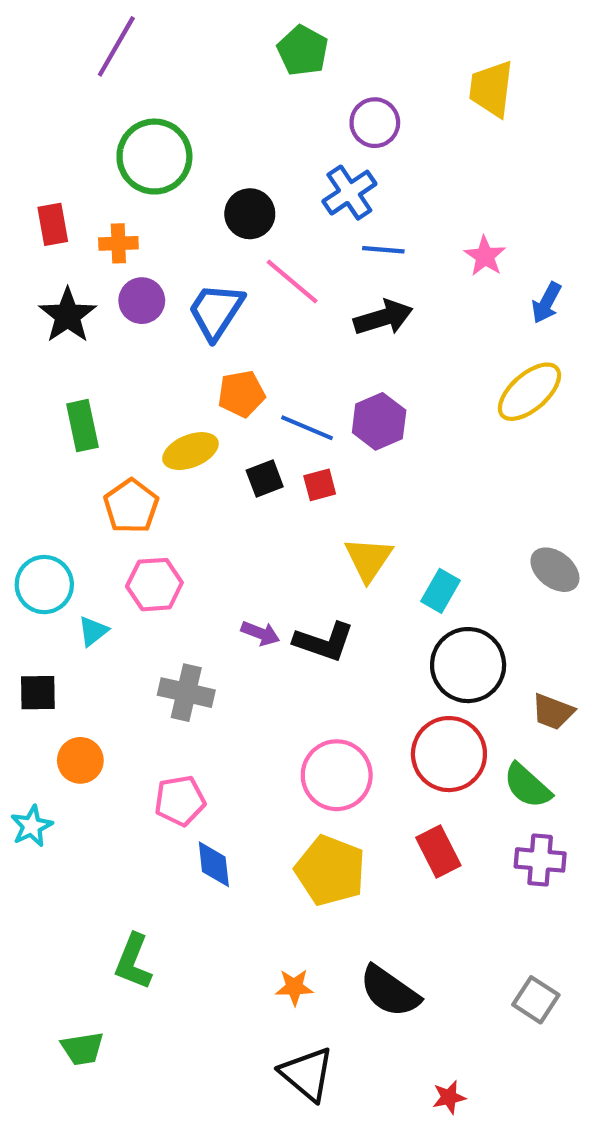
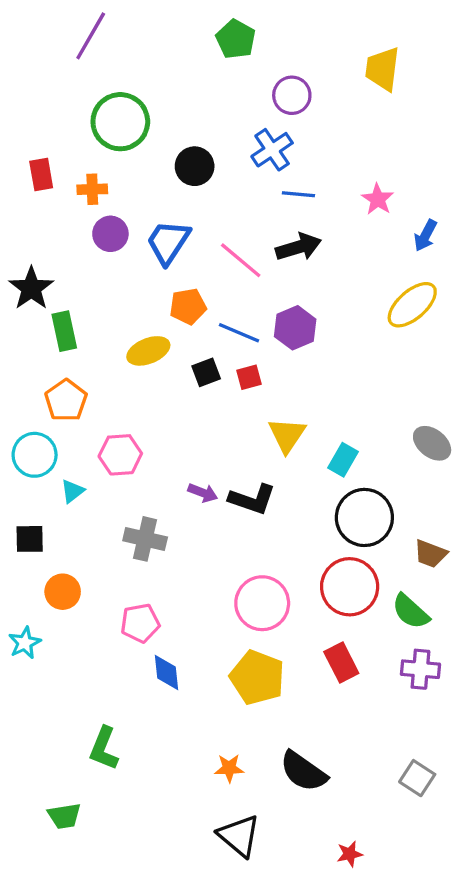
pink line: (292, 282) -> (241, 260), moved
black star: (68, 315) -> (31, 288), moved
orange pentagon: (131, 506) -> (66, 400), moved

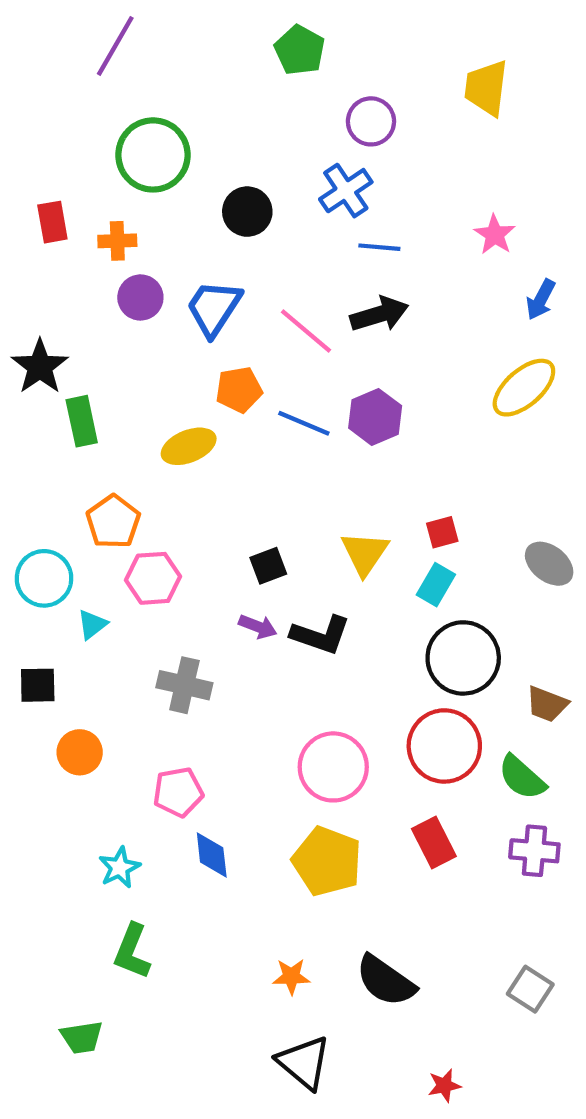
pink star: (378, 199) -> (495, 235), moved
black square: (206, 372) -> (268, 566), moved
red square: (249, 377) -> (442, 532), moved
orange pentagon: (66, 400) -> (113, 522), moved
cyan star: (25, 643) -> (119, 868), moved

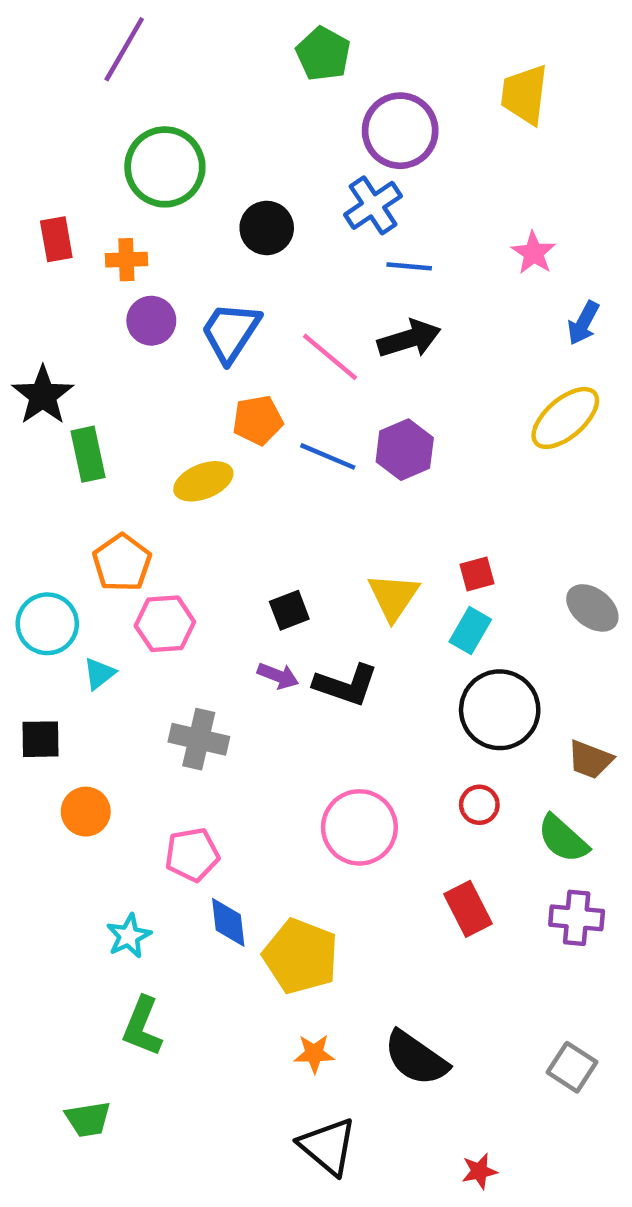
purple circle: (371, 121) -> (400, 131), size x1.4
red circle: (444, 746) -> (479, 805), size x0.5
yellow pentagon: (327, 861) -> (301, 956), moved

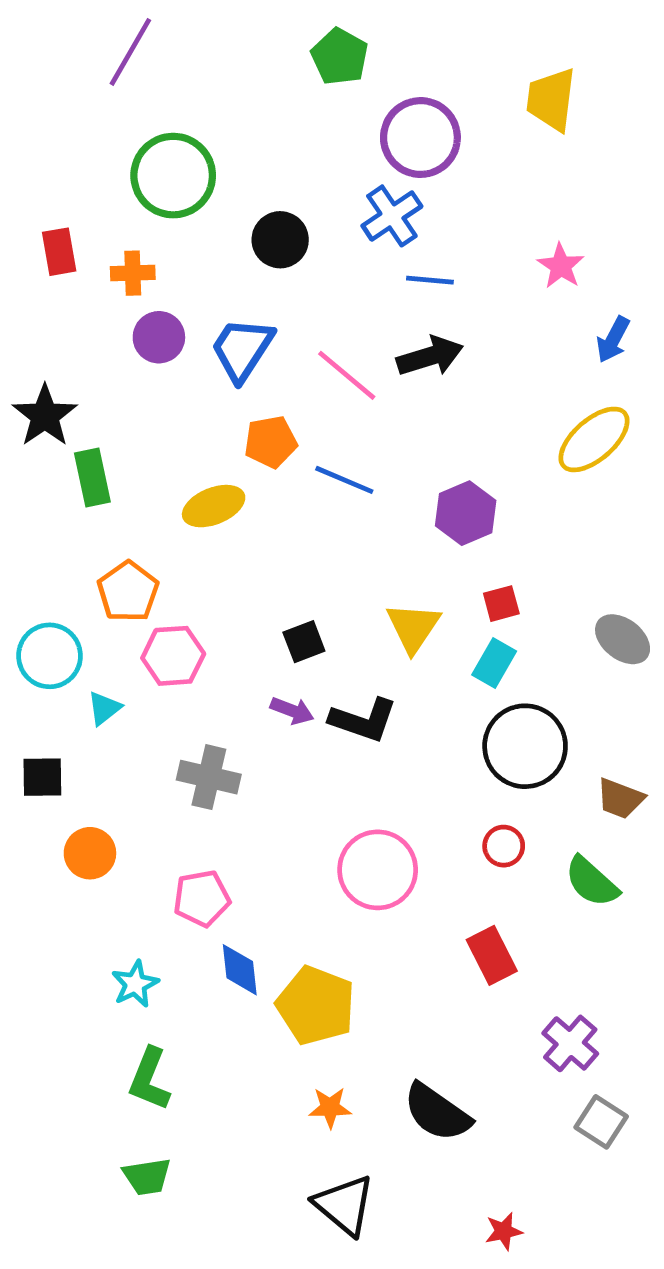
purple hexagon: (405, 450) -> (466, 513), moved
purple cross: (577, 918) -> (570, 1043), moved, turned 36
green trapezoid: (88, 1119) -> (147, 1177), moved

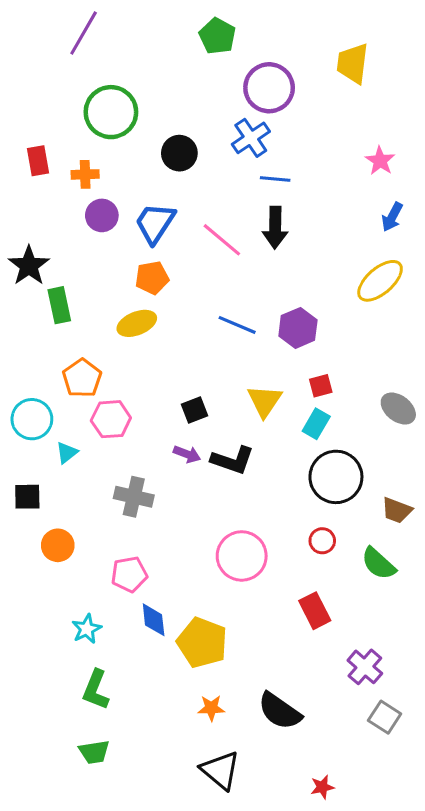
pink star: (561, 266) -> (380, 161), moved
black arrow: (430, 356) -> (275, 228), turned 108
orange pentagon: (271, 442) -> (152, 278), moved
blue line: (344, 480) -> (237, 325), moved

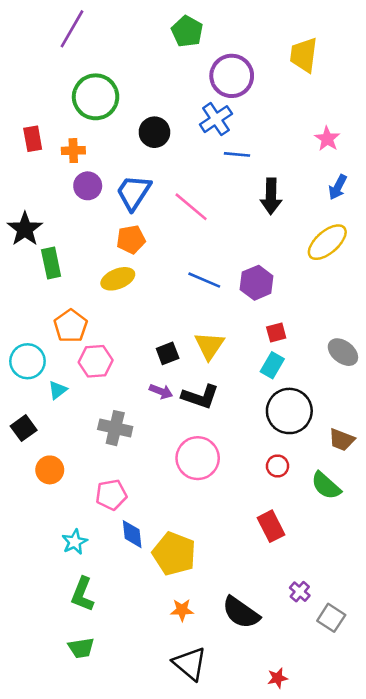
black arrow: (275, 228) -> (271, 196), moved
yellow triangle: (264, 401) -> (209, 346), moved
black square: (27, 497) -> (24, 428), turned -35
pink circle: (242, 556) -> (198, 458), moved
purple cross: (365, 667) -> (300, 592), moved, size x0.7

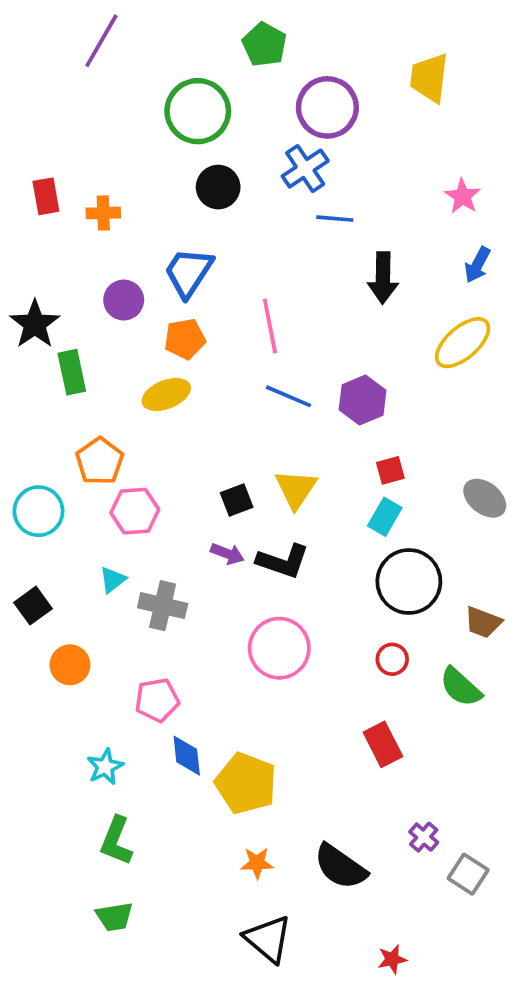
green circle: (96, 97) -> (198, 111), moved
purple circle: (88, 186) -> (124, 300), moved
pink line: (191, 207) -> (270, 326), moved, turned 39
cyan triangle: (58, 390) -> (113, 580), moved

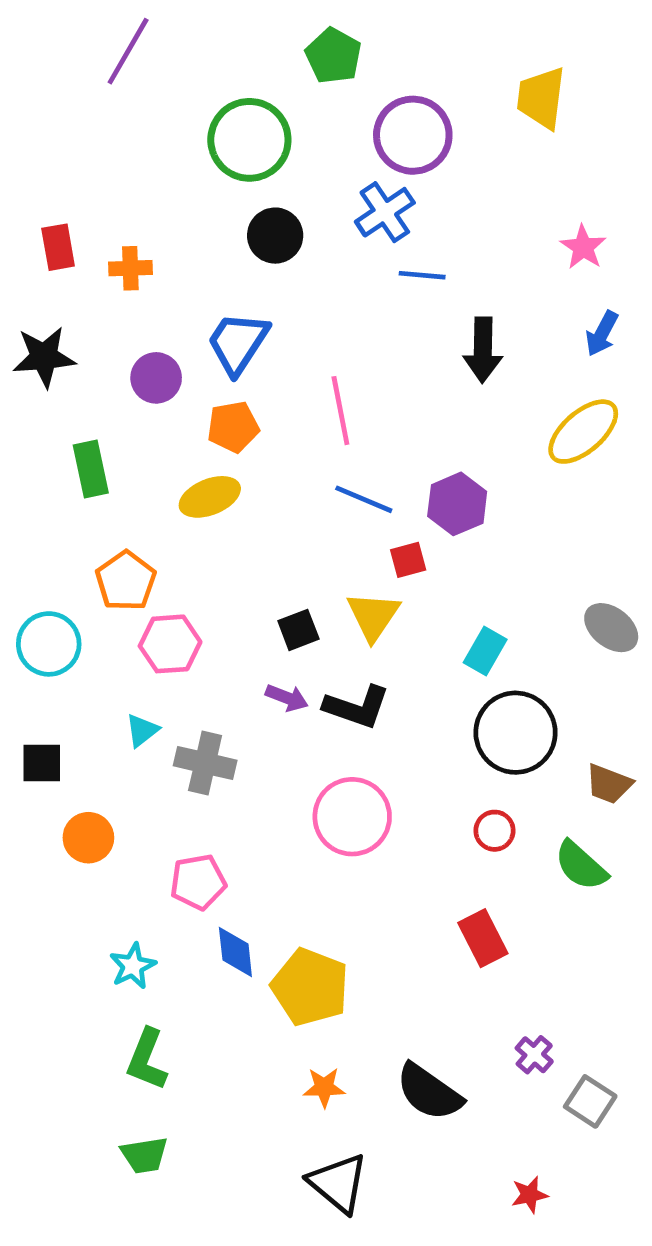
black star: (35, 324) -> (44, 357), moved, turned 30
red square: (390, 470) -> (408, 560), moved
black square: (33, 606) -> (42, 763), turned 36
red star: (392, 959) -> (530, 1195), moved

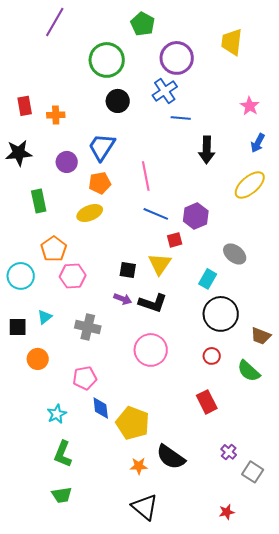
gray ellipse: (611, 628) -> (235, 254), moved
black square: (298, 630) -> (128, 270), turned 30
cyan triangle: (142, 730) -> (45, 317), moved
black semicircle: (429, 1092) -> (171, 457), moved

